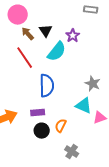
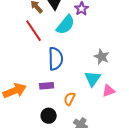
cyan triangle: (84, 106) -> (93, 79), turned 42
black circle: (42, 131) -> (49, 116), moved

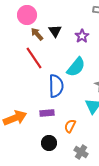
cyan semicircle: (66, 25) -> (76, 67), moved

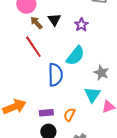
purple rectangle: (47, 113) -> (46, 113), moved

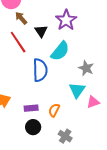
black triangle: (54, 20) -> (41, 31), moved
purple star: (81, 25) -> (66, 20), size x1.5

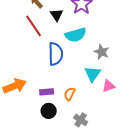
cyan semicircle: (60, 51) -> (76, 35), turned 35

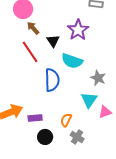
cyan semicircle: (76, 35) -> (72, 61), turned 35
purple rectangle: (47, 92) -> (35, 118), moved
gray cross: (81, 120) -> (77, 137), moved

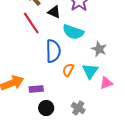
black triangle: (53, 41) -> (54, 12), turned -32
orange semicircle: (66, 120) -> (68, 70), moved

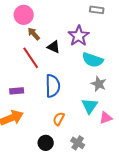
cyan semicircle: (73, 32) -> (93, 60), moved
orange semicircle: (68, 70) -> (59, 119), moved
purple rectangle: (36, 89) -> (17, 91), moved

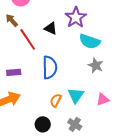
brown arrow: (34, 34) -> (12, 20), moved
cyan triangle: (90, 106) -> (76, 95), moved

